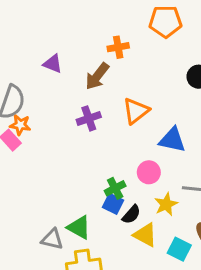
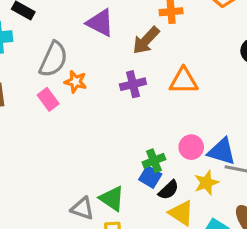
purple triangle: (53, 64) -> (100, 23), size x1.4
orange triangle: (136, 111) -> (184, 81), turned 32
orange star: (20, 125) -> (76, 82), moved
blue triangle: (172, 140) -> (222, 151), moved

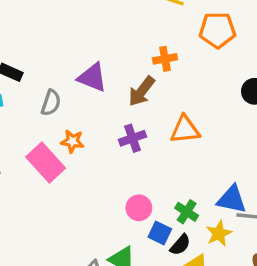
gray semicircle: (53, 59) -> (51, 103), moved, size x0.7
pink rectangle: (48, 99) -> (46, 163), size x1.6
pink circle: (191, 147) -> (139, 208), moved
green cross: (154, 161) -> (187, 212), moved, turned -30

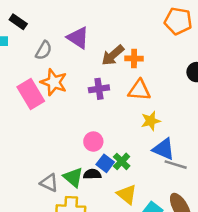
orange cross: (165, 59) -> (134, 59), moved
orange star: (72, 141) -> (54, 82), size x1.5
green cross: (187, 212) -> (122, 161), moved
yellow star: (219, 233) -> (151, 121), moved
black semicircle: (180, 245) -> (92, 174), moved, turned -144

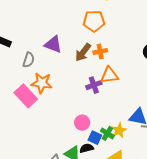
orange pentagon: (178, 21) -> (94, 21), moved
purple cross: (99, 89) -> (94, 85), moved
yellow star: (151, 121) -> (119, 130), moved

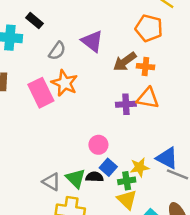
green cross: (107, 133) -> (127, 181), moved, turned 32

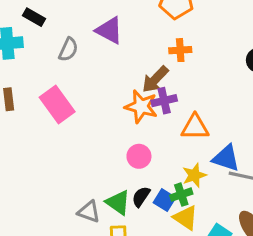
brown arrow: (125, 62) -> (155, 79), moved
orange star: (65, 83) -> (141, 106), moved
orange triangle: (148, 98) -> (195, 127), moved
blue square: (108, 167) -> (164, 200), moved
black semicircle: (95, 177) -> (141, 197), turned -49

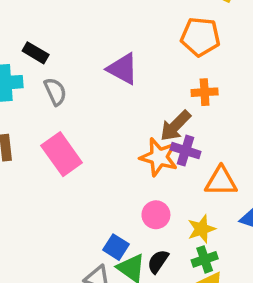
gray semicircle: (68, 50) -> (55, 92), moved, turned -50
purple cross: (164, 101) -> (185, 151), turned 30
yellow star: (194, 175) -> (202, 229), moved
blue square: (164, 200) -> (116, 247), moved

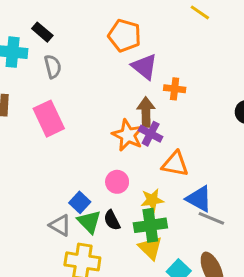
orange pentagon: (200, 37) -> (125, 35), moved
purple triangle: (123, 69) -> (144, 67), moved
brown arrow: (175, 126) -> (146, 112), turned 124
green cross: (205, 259) -> (150, 225), size x1.5
black semicircle: (158, 261) -> (112, 220), turned -72

